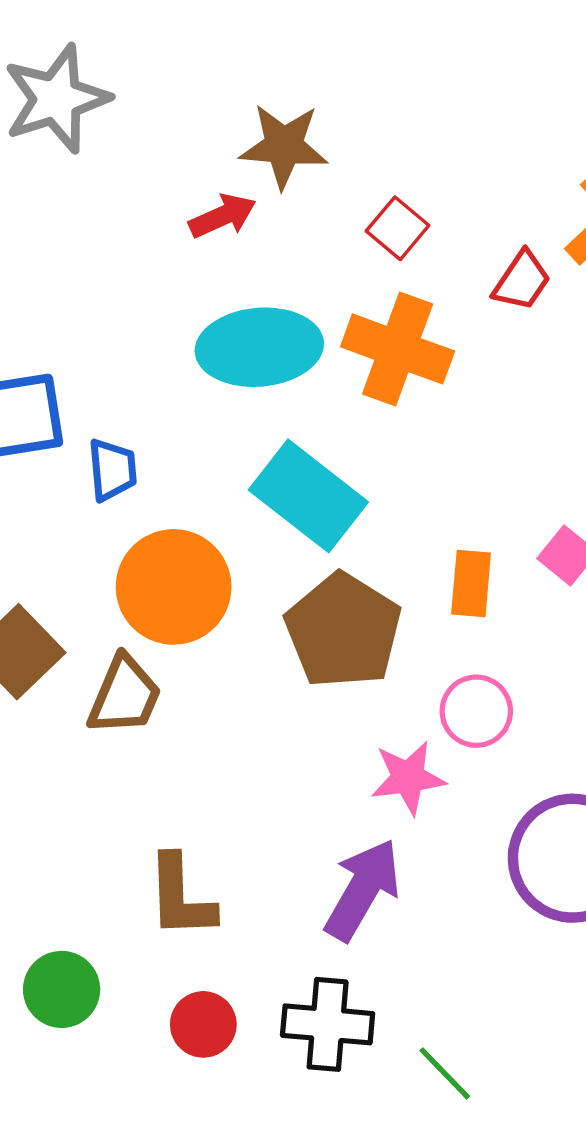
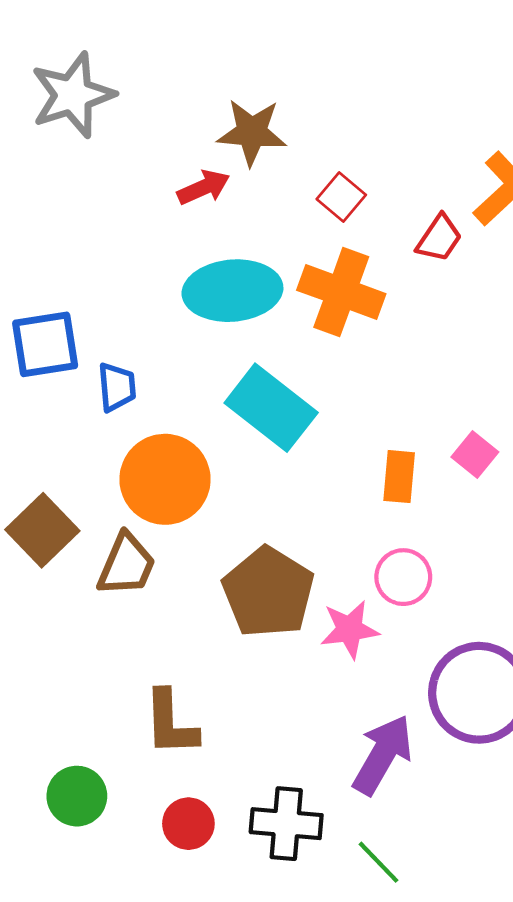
brown pentagon: (343, 631) -> (268, 592), moved
purple arrow: (363, 890) -> (383, 755), moved

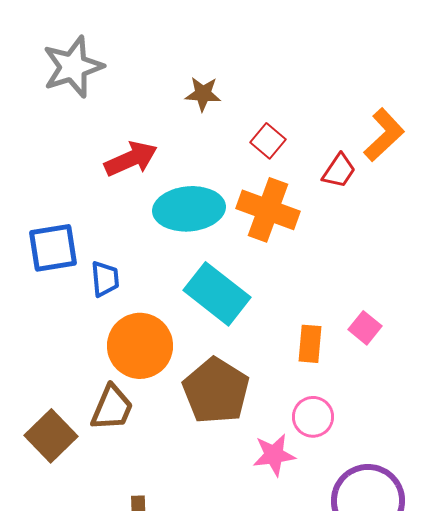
brown star: (252, 132) -> (203, 94), size x0.7
red arrow: (204, 187) -> (131, 159), moved, size x1.4
brown square: (42, 530) -> (51, 436), moved
brown pentagon: (268, 592) -> (216, 391), moved

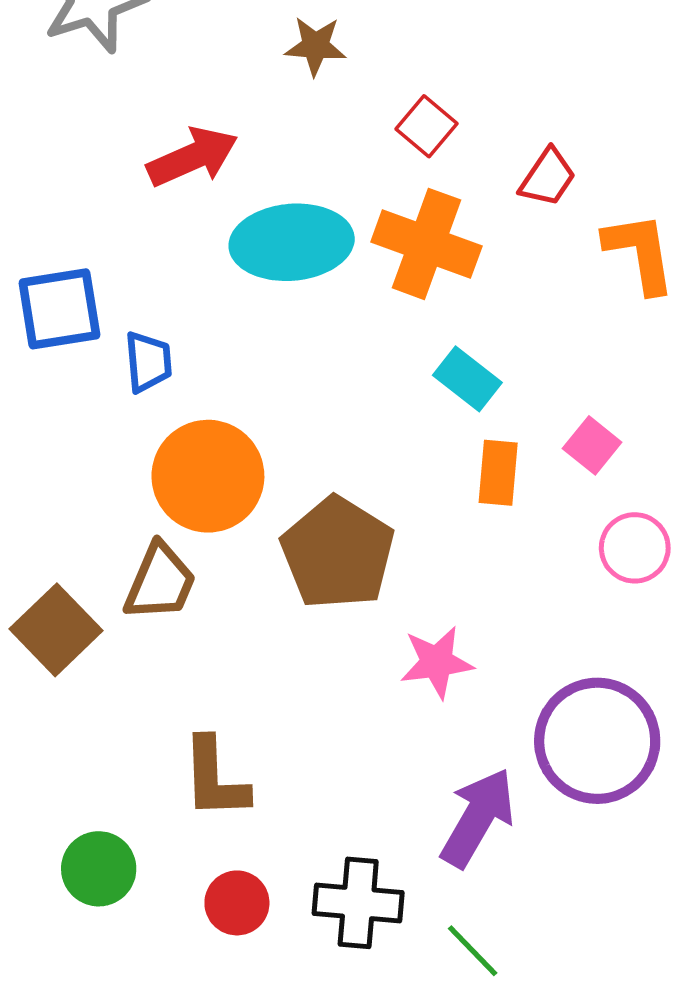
orange L-shape: (384, 135) -> (640, 253), moved, turned -56
cyan rectangle: (217, 294) -> (467, 379), moved, size x0.6
pink circle: (313, 417) -> (635, 548), moved

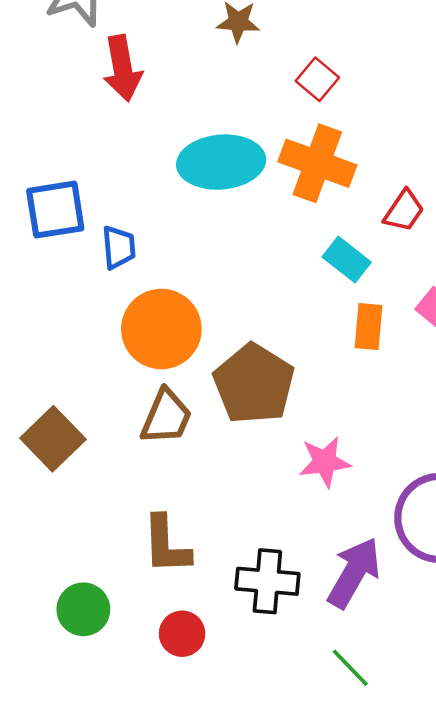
red arrow: (193, 157) -> (122, 68), moved, turned 104
red trapezoid: (548, 177) -> (404, 211), moved
brown trapezoid: (160, 582) -> (166, 417), moved
black cross: (358, 903) -> (267, 581), moved

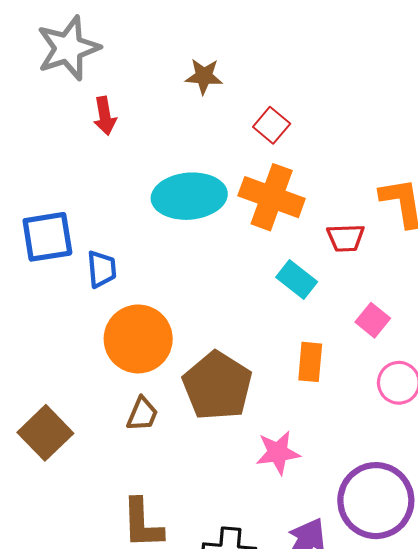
red arrow: (122, 68) -> (105, 116), size x0.7
red trapezoid: (404, 211) -> (346, 238), turned 54
orange rectangle: (369, 327) -> (310, 362), moved
brown trapezoid: (166, 417) -> (142, 414), size x0.7

